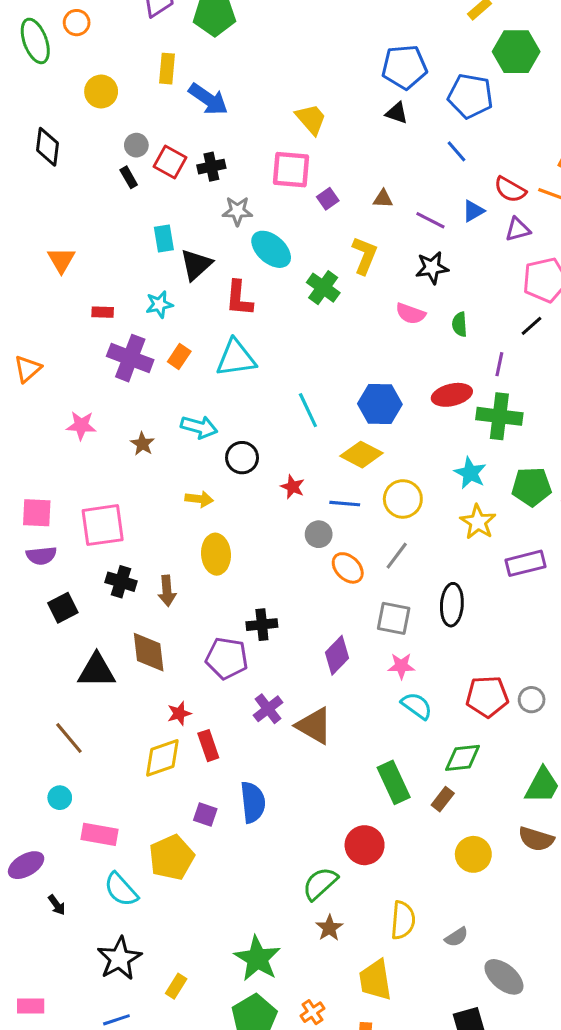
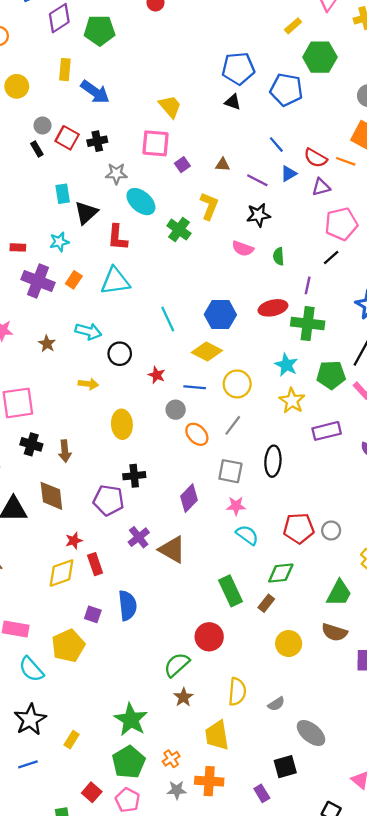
blue line: (456, 151) -> (276, 145), moved
yellow ellipse: (216, 554) -> (122, 424), moved

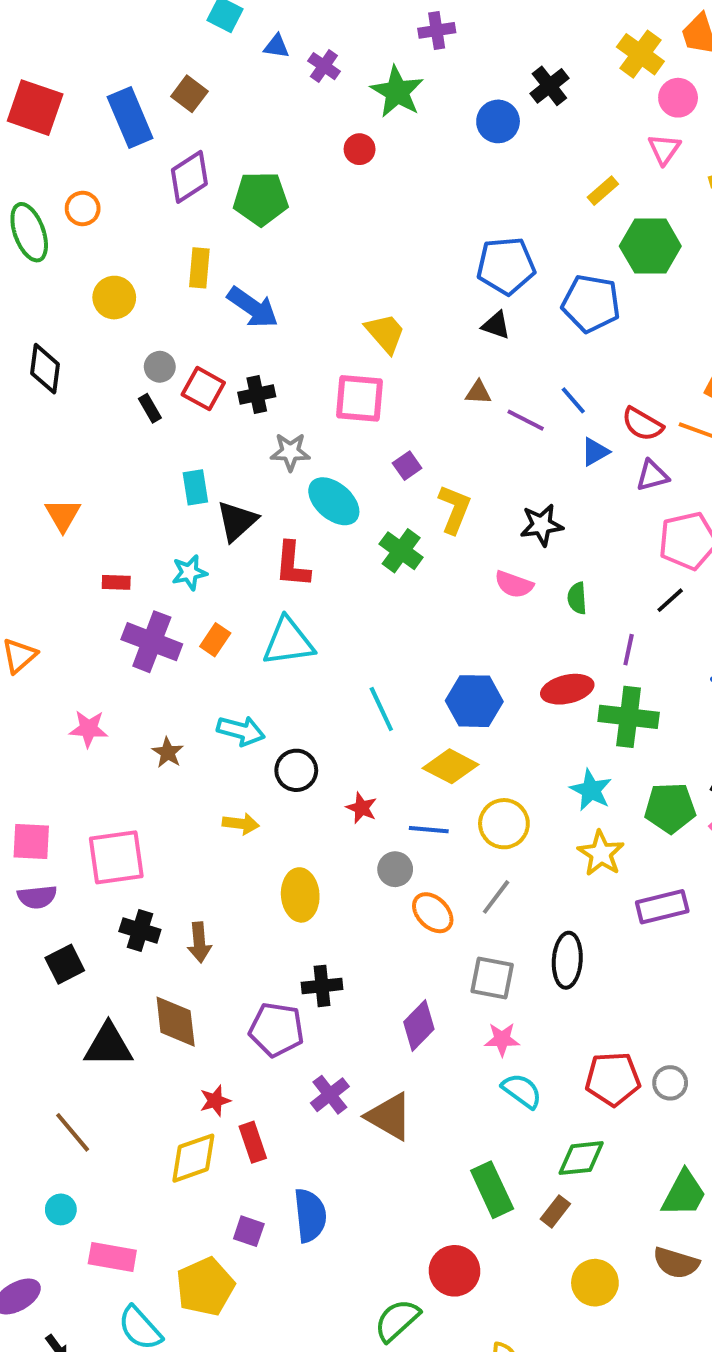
purple square: (182, 165) -> (407, 466), moved
brown triangle: (223, 165) -> (478, 392), moved
purple line: (257, 180) -> (526, 420), moved

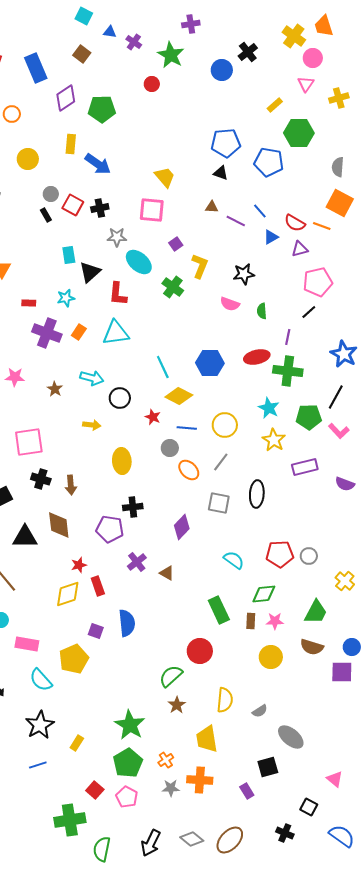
brown square: (189, 94) -> (82, 54), moved
yellow diamond: (451, 766) -> (179, 396), moved
pink star: (502, 1039) -> (275, 621), moved
brown triangle: (389, 1116) -> (167, 573), size x0.6
brown rectangle: (555, 1211) -> (251, 621), turned -35

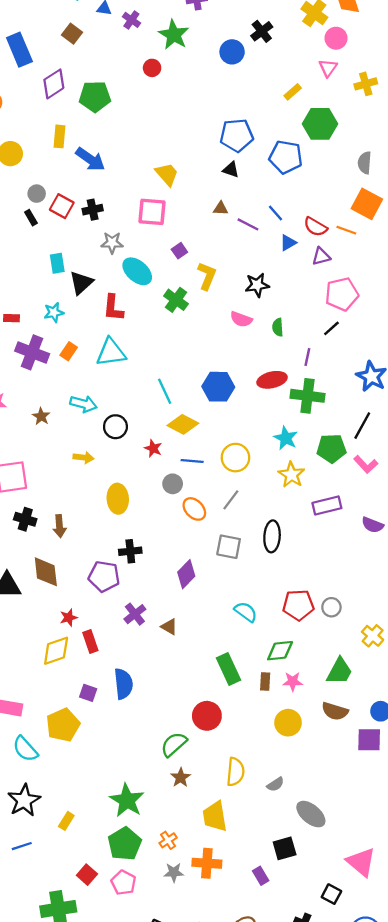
pink triangle: (335, 779) -> (361, 862), size x1.6

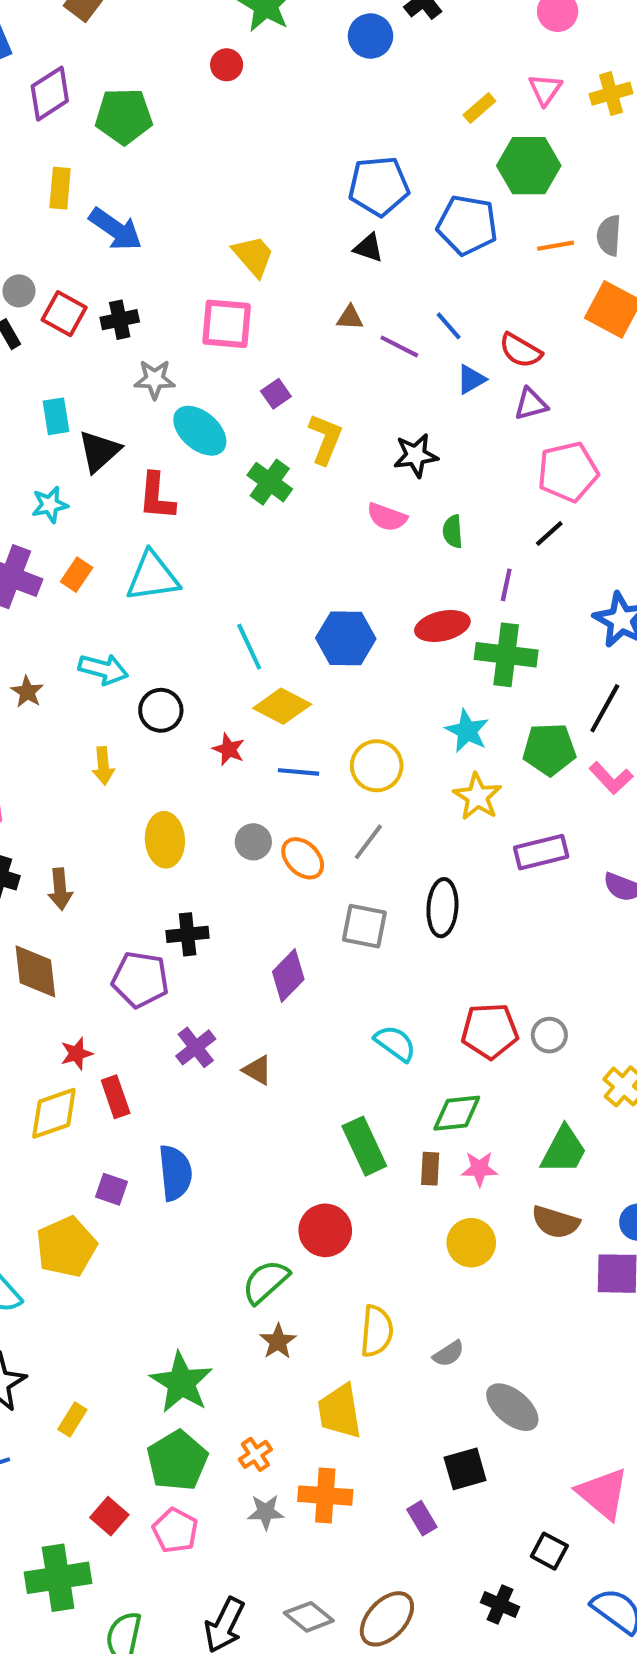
pink triangle: (328, 68) -> (545, 89), moved
orange line: (346, 230) -> (556, 246), moved, turned -30
yellow arrow: (83, 458) -> (103, 766), turned 78
gray circle: (173, 484) -> (253, 842), moved

